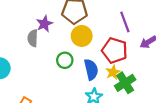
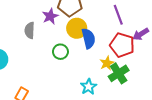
purple star: (44, 24) -> (50, 16), moved
red pentagon: (115, 50) -> (122, 45), moved
blue semicircle: (91, 69) -> (88, 38), moved

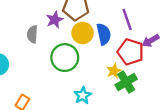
blue semicircle: (88, 38) -> (104, 34), moved
green circle: (60, 52) -> (65, 58), size x1.6
cyan star: (89, 87) -> (83, 95), moved

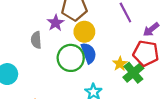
blue semicircle: (104, 34) -> (89, 53), moved
red pentagon: (131, 52) -> (146, 53), moved

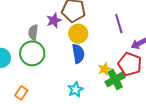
green circle: (71, 58) -> (32, 53), moved

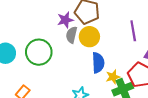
gray semicircle: (33, 32) -> (72, 35), moved
blue semicircle: (78, 54) -> (98, 63), moved

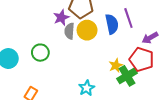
green circle: (39, 52) -> (40, 53), size x0.7
blue semicircle: (98, 63) -> (112, 24), moved

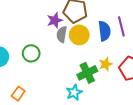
yellow star: (116, 65) -> (106, 64), moved
green cross: (127, 76) -> (87, 73), moved

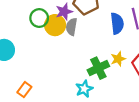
yellow circle: (79, 35) -> (55, 25), moved
green circle: (31, 53) -> (39, 18), moved

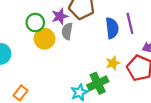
yellow circle: (55, 25) -> (45, 39), moved
green cross: (98, 68) -> (98, 83), moved

